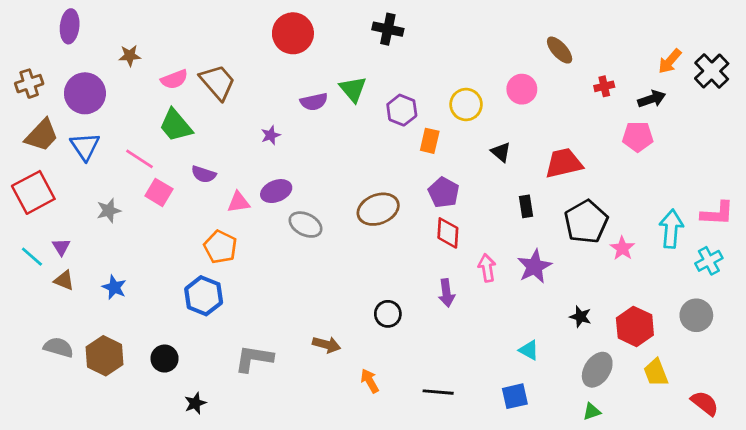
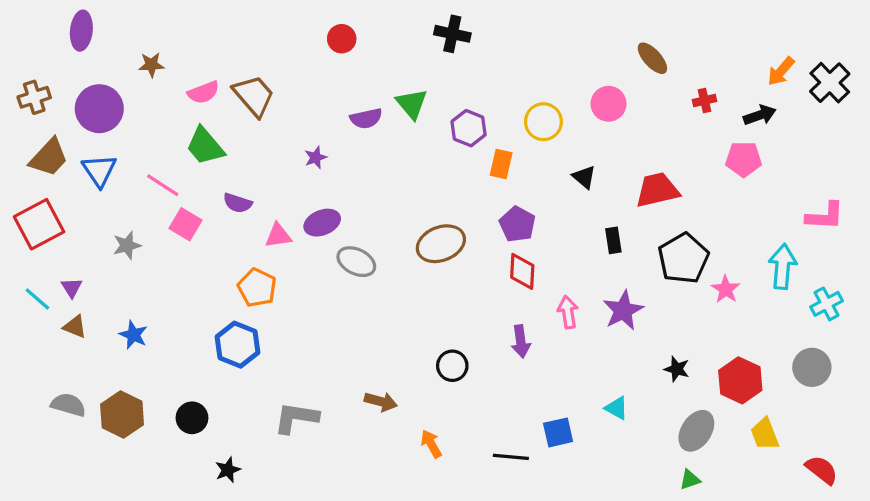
red circle: (293, 33) -> (342, 39), size x0.6
pink L-shape: (717, 213) -> (825, 216), moved
blue square: (515, 396) -> (558, 432), moved

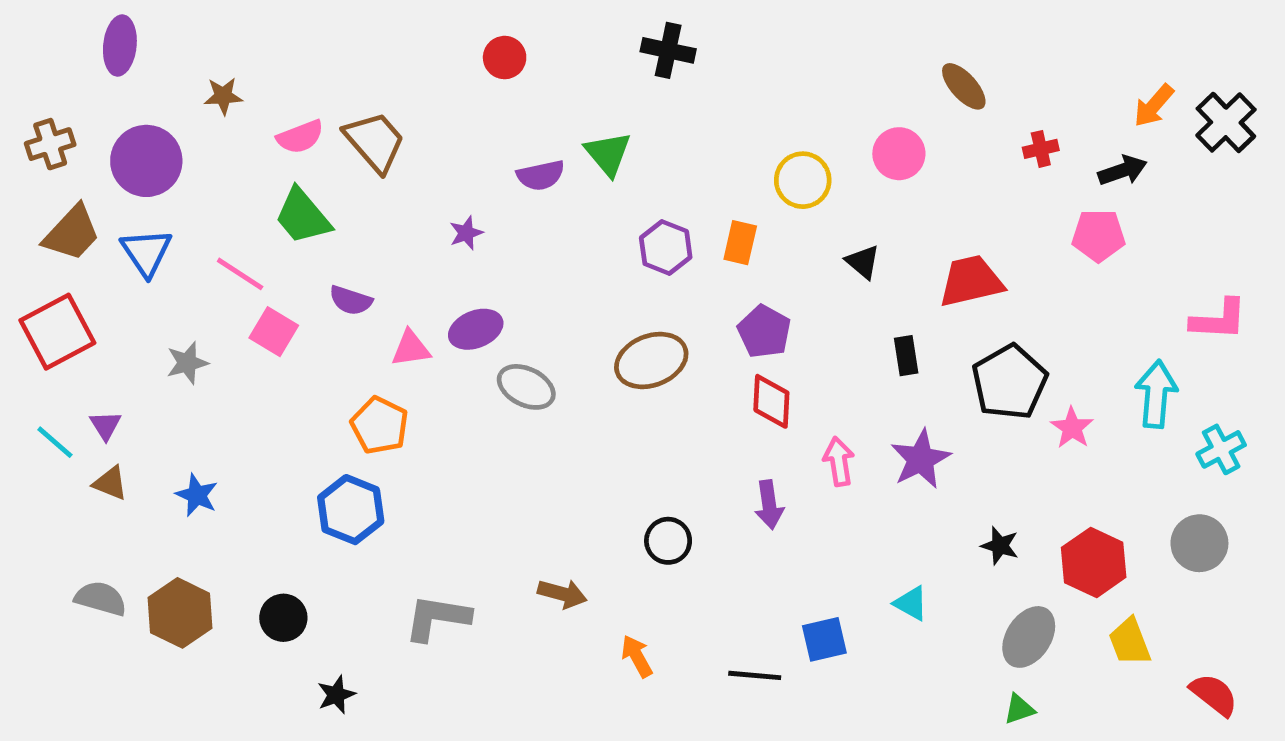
purple hexagon: (469, 128) -> (666, 247), moved

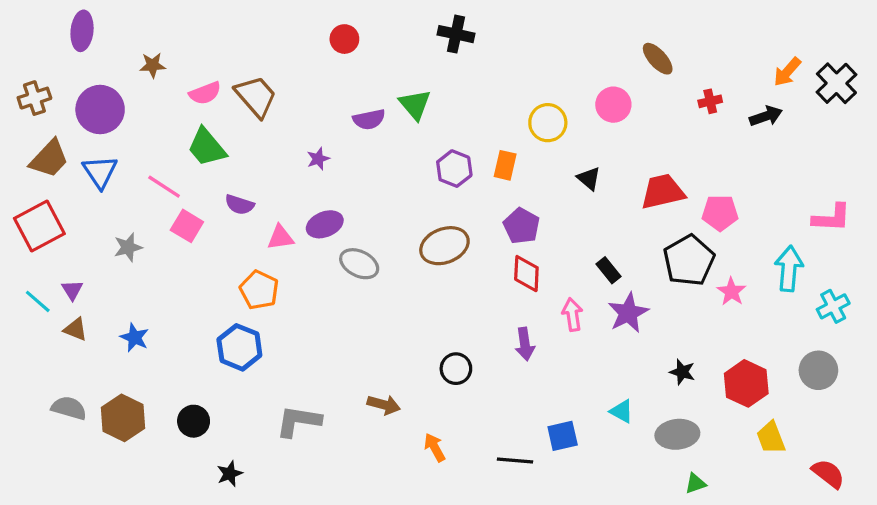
pink pentagon: (1098, 235) -> (720, 213), moved
black rectangle: (906, 356) -> (608, 270), moved, turned -30
gray ellipse: (1029, 637) -> (677, 434), moved, turned 51

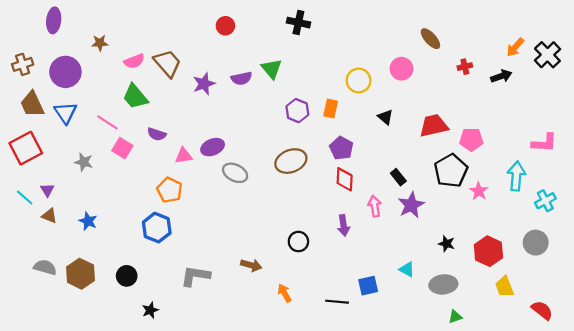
brown trapezoid: (49, 159) -> (32, 104), turned 112
purple star: (318, 159) -> (204, 84), moved, size x1.5
gray star: (128, 247) -> (84, 162), turned 30

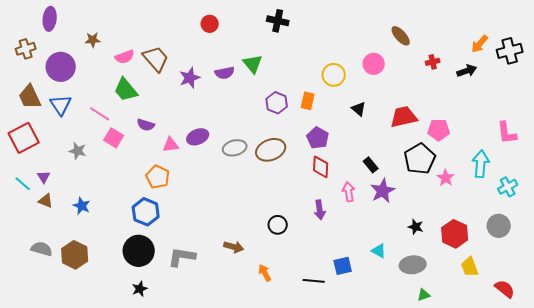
black cross: (547, 55) -> (510, 51), turned 30
brown cross: (23, 64) -> (26, 49), moved
pink L-shape: (544, 143) -> (507, 133), turned 80
gray ellipse: (235, 173) -> (235, 148), moved, turned -40
black circle: (127, 276) -> (139, 251), moved, size x1.6

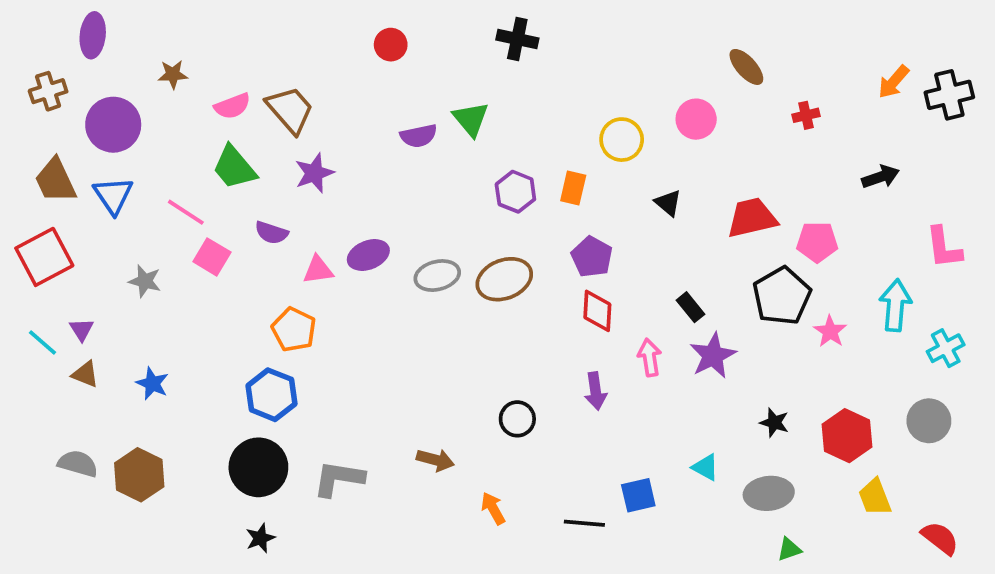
black arrow: (467, 71) -> (880, 177), moved
purple star: (190, 78) -> (314, 173), moved

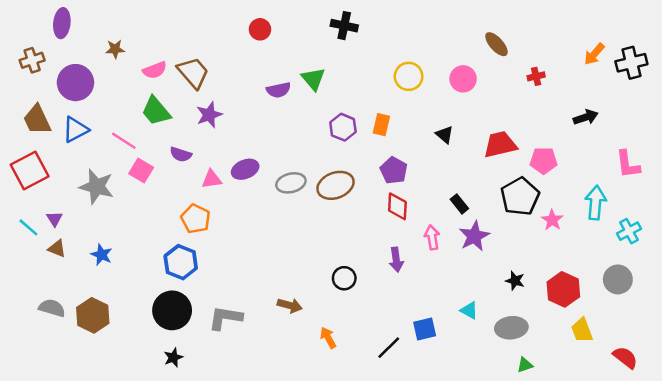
yellow circle: (622, 140) -> (409, 76), moved
blue triangle: (113, 195) -> (75, 130), turned 36
gray star: (145, 281) -> (97, 187), size x1.6
black line: (584, 523) -> (389, 348), turned -50

